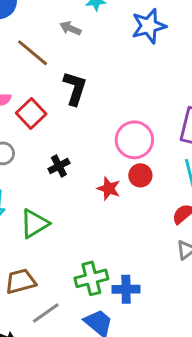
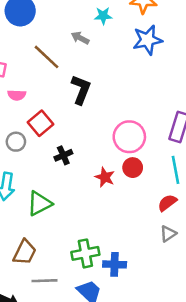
red square: (31, 114) -> (41, 123), moved
brown trapezoid: (21, 281) -> (25, 252), turned 128
gray line: (46, 313) -> (45, 281), turned 30

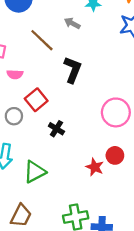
black cross: (63, 155) -> (56, 129), turned -35
red circle: (133, 168) -> (115, 155), moved
red star: (105, 177) -> (95, 167), moved

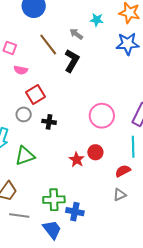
black L-shape: (73, 70) -> (72, 61), moved
gray circle: (14, 116) -> (24, 114), moved
black cross: (56, 129) -> (49, 122), turned -32

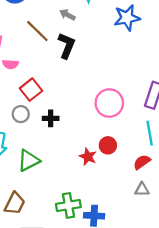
gray triangle: (120, 195) -> (142, 189), turned 32

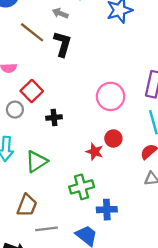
gray circle: (21, 114) -> (15, 110), moved
green cross: (68, 205) -> (82, 187), moved

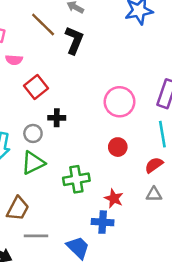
gray circle: (15, 110) -> (33, 133), moved
red star: (95, 152) -> (114, 198), moved
green cross: (82, 187) -> (76, 179), moved

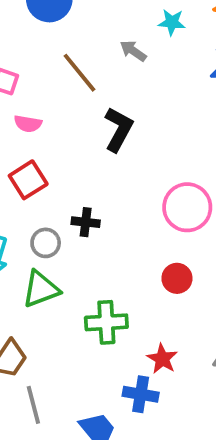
black L-shape: (74, 40) -> (119, 129), moved
red square: (36, 87) -> (28, 180), moved
gray line: (36, 236) -> (33, 405), turned 70

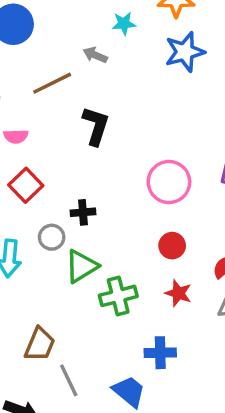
brown line: (79, 73) -> (52, 83), turned -66
green triangle: (41, 289) -> (81, 266), moved
red star: (162, 359) -> (178, 293), moved

